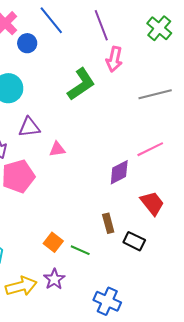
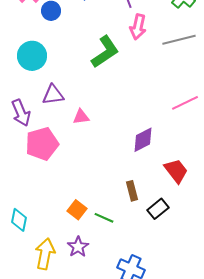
gray line: (155, 94) -> (179, 40), moved
pink line: (150, 149) -> (185, 103), moved
black rectangle: (134, 241) -> (158, 209), turned -65
yellow arrow: (21, 286) -> (45, 254), turned -64

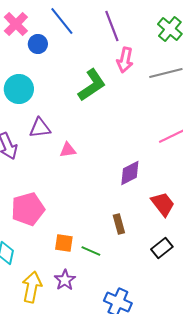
pink pentagon: (42, 144) -> (28, 209), moved
black rectangle: (158, 209) -> (162, 248), moved
orange square: (77, 210) -> (64, 243), turned -30

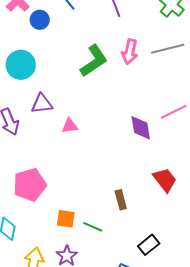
pink arrow: (125, 60) -> (130, 52), moved
purple diamond: (130, 173) -> (141, 128), moved, turned -72
black rectangle: (162, 248) -> (149, 245), moved

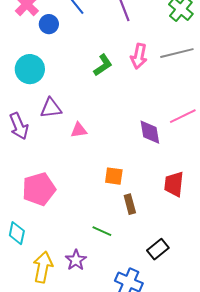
green L-shape: (94, 61) -> (103, 65), size x0.7
red trapezoid: (165, 180) -> (174, 184), turned -136
orange square: (66, 219) -> (114, 176), moved

